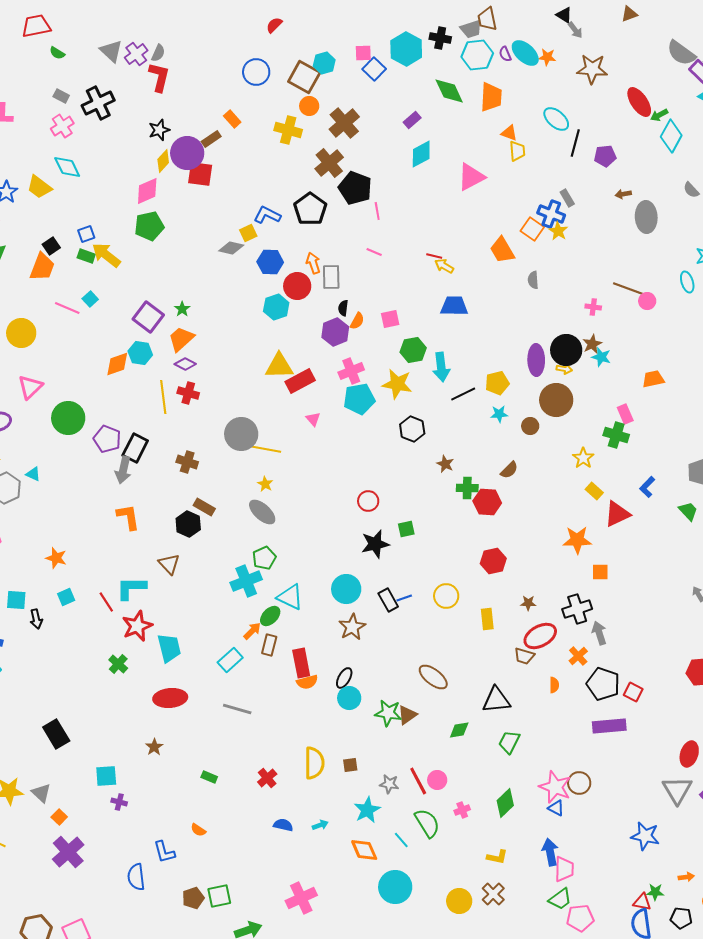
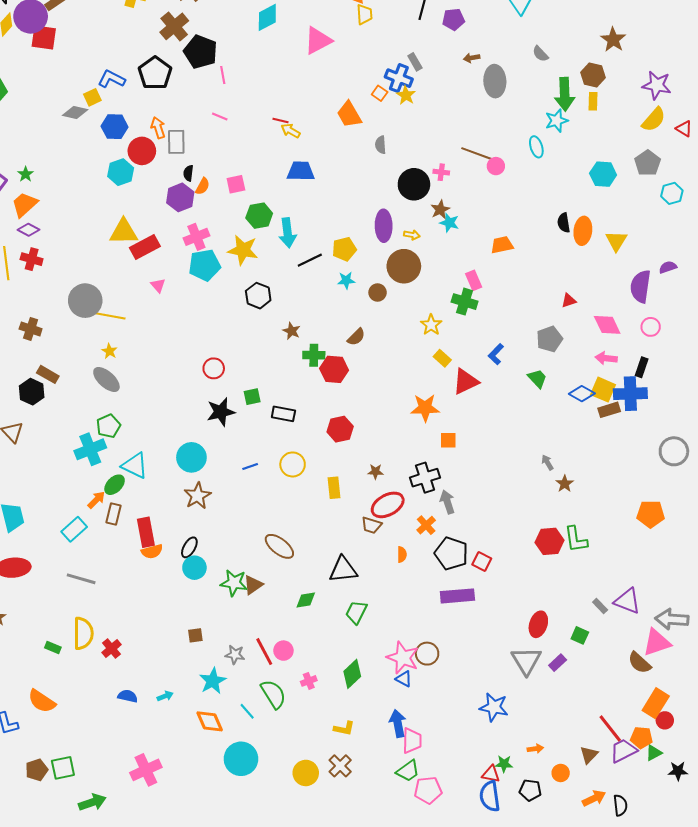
orange square: (532, 229) -> (380, 93), size x0.7
black circle: (566, 350) -> (414, 184), moved
black rectangle: (388, 600) -> (283, 414), moved, turned -50
yellow semicircle: (314, 763) -> (83, 633), moved
orange semicircle: (198, 830) -> (42, 701), size x1.8

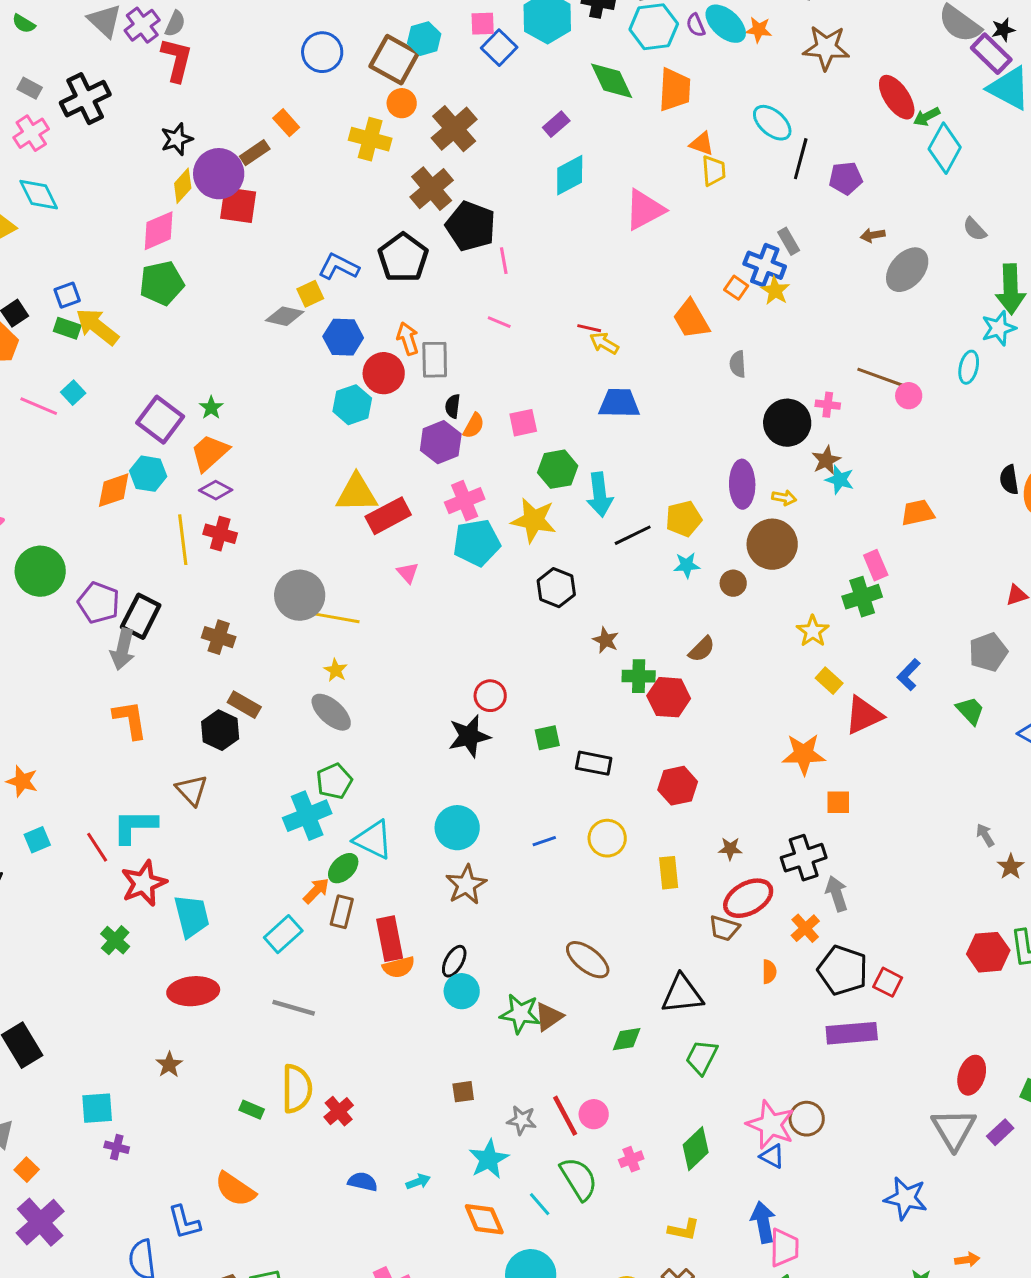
gray ellipse: (495, 81) -> (907, 270), turned 44
cyan ellipse: (536, 147) -> (969, 367), turned 30
green cross: (465, 302) -> (862, 597), turned -35
black star: (221, 412) -> (469, 736), moved

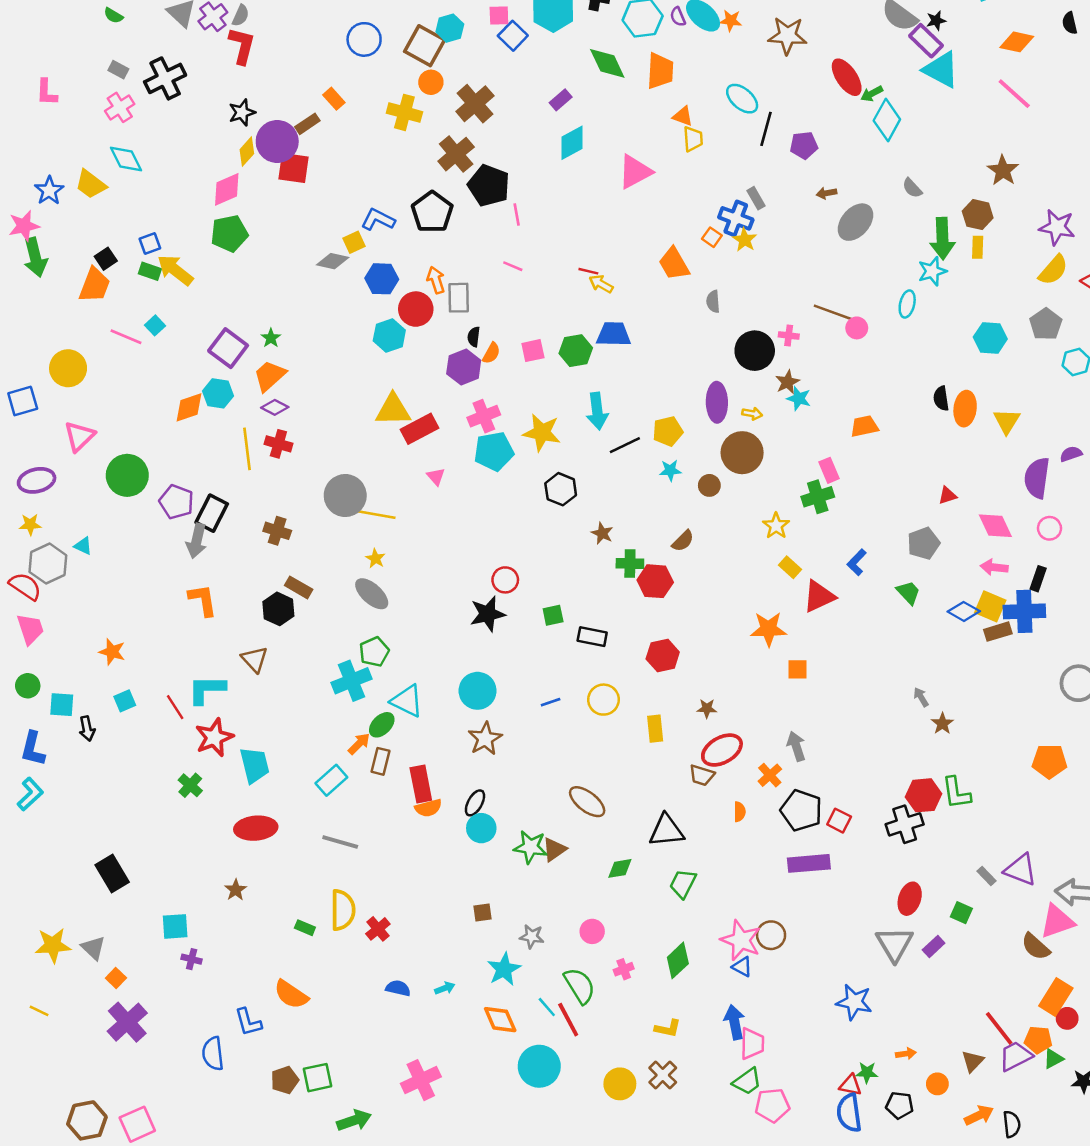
green hexagon: (558, 469) -> (576, 351), moved
black cross: (804, 858) -> (905, 824), moved
red line: (565, 1116) -> (568, 1020), moved

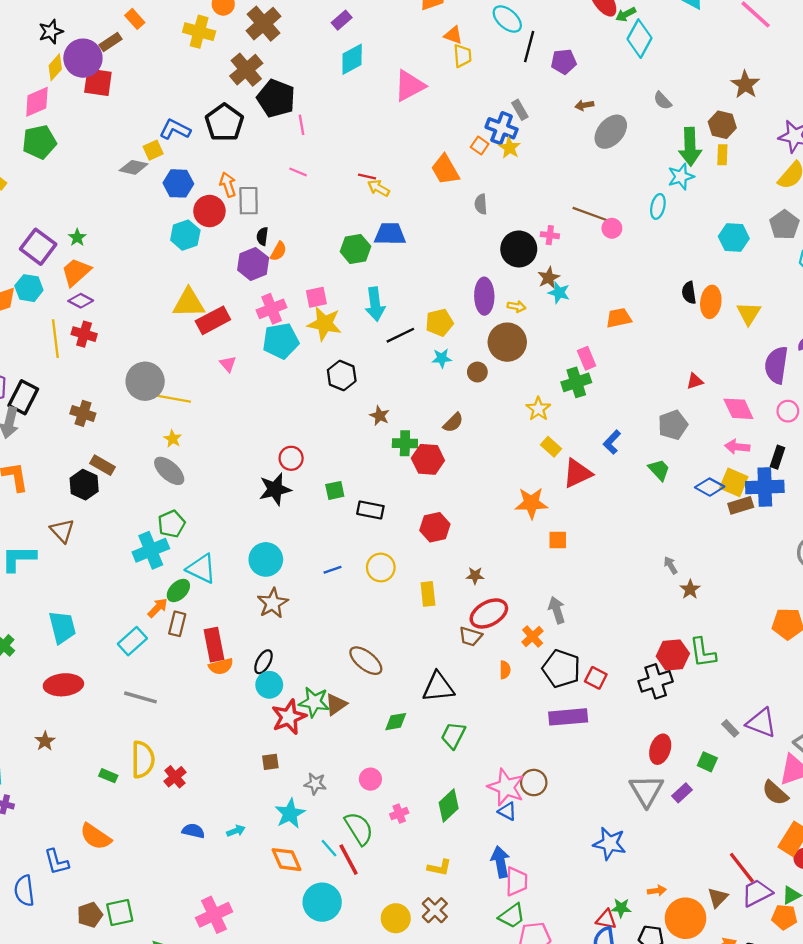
pink square: (533, 351) -> (316, 297), moved
red star: (214, 737) -> (289, 717), moved
orange pentagon: (1038, 1040) -> (784, 917), moved
orange circle: (937, 1084) -> (686, 918), size x2.0

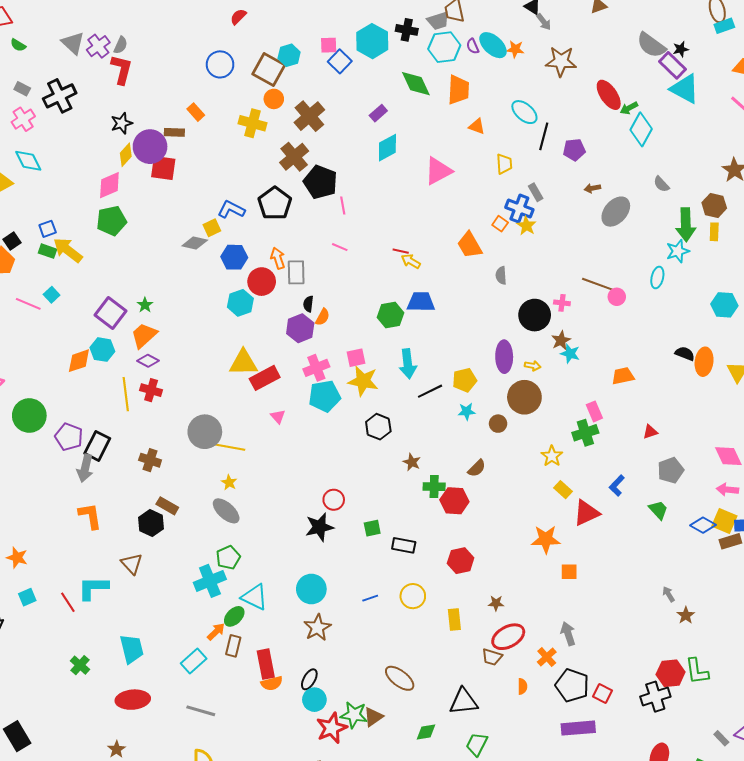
brown rectangle: (111, 42) -> (174, 132), turned 36
yellow trapezoid: (462, 56) -> (504, 164), moved
black semicircle: (689, 293) -> (685, 354), turned 120
red triangle: (695, 381) -> (650, 432), moved

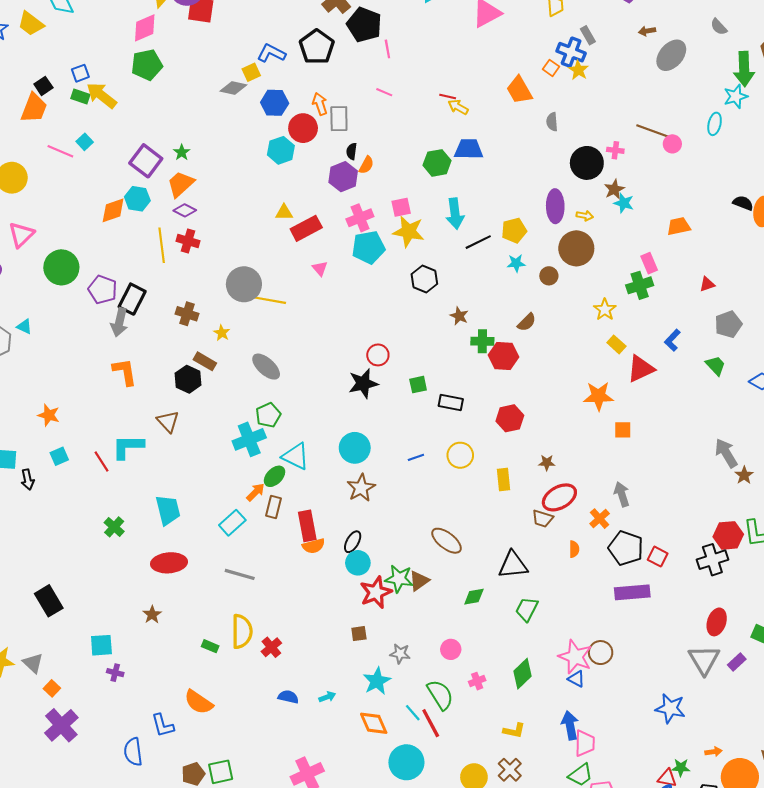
yellow triangle: (243, 363) -> (284, 213), size x0.6
yellow star: (229, 482) -> (222, 333), moved
gray arrow: (669, 594) -> (726, 453), size x1.8

